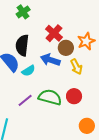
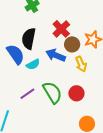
green semicircle: (50, 97) -> (52, 92), turned 40

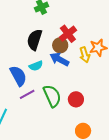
brown circle: (72, 44) -> (60, 45), moved
blue semicircle: (15, 54) -> (18, 76), moved
yellow arrow: (81, 64) -> (85, 55), moved

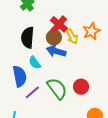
yellow arrow: (85, 55) -> (72, 36), moved
cyan semicircle: (36, 66) -> (35, 63), turned 88
blue semicircle: (18, 76) -> (20, 76), turned 30

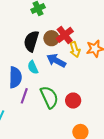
brown circle: (54, 37) -> (51, 38), moved
purple line: (32, 92) -> (24, 96), turned -42

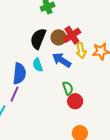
purple line: (24, 96) -> (15, 94), moved
green semicircle: (49, 97) -> (68, 88), moved, size x0.6

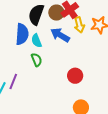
blue semicircle: (19, 74) -> (22, 34), moved
green semicircle: (68, 88) -> (37, 60), moved
purple line: (15, 94) -> (13, 81), moved

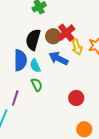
purple line: (13, 81) -> (15, 98), moved

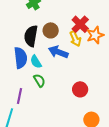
red cross: (66, 33) -> (80, 24), moved

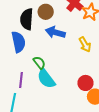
yellow arrow: (75, 39) -> (85, 45), moved
cyan semicircle: (36, 62) -> (46, 79), moved, size x1.5
red circle: (80, 89) -> (85, 83), moved

